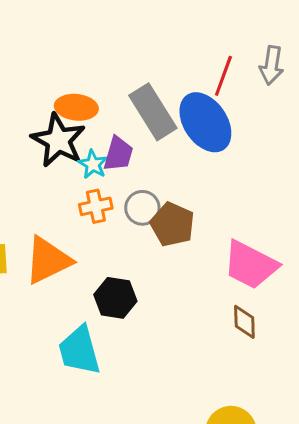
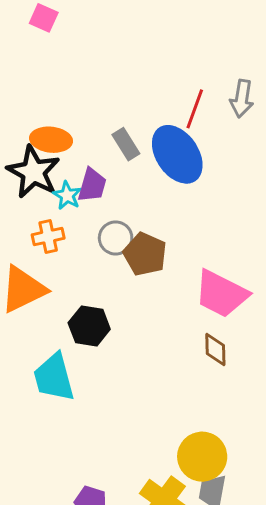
gray rectangle: (153, 112) -> (126, 144), size x0.6
orange cross: (96, 206) -> (48, 237), moved

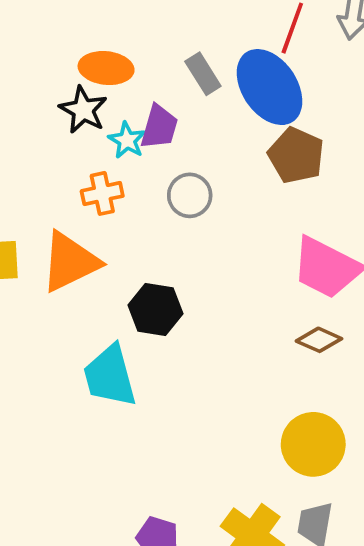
black star: (33, 172) -> (83, 110), size x0.7
brown pentagon: (145, 254) -> (296, 155), moved
brown diamond: (215, 349) -> (319, 340), turned -64
yellow circle: (202, 457) -> (313, 444), moved

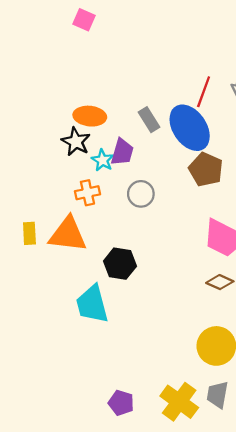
orange triangle: (70, 262) -> (68, 235), turned 33

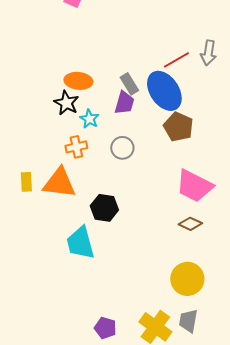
red line: (204, 92) -> (176, 60), turned 40
purple trapezoid: (122, 152) -> (124, 103), moved

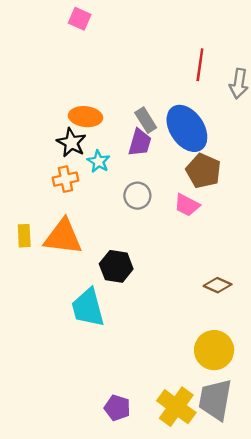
red line: (176, 60) -> (200, 65), moved, turned -52
orange cross: (76, 147) -> (65, 179), moved
pink trapezoid: (194, 186) -> (187, 205), moved, size x0.6
gray trapezoid: (188, 321) -> (215, 400), size x1.5

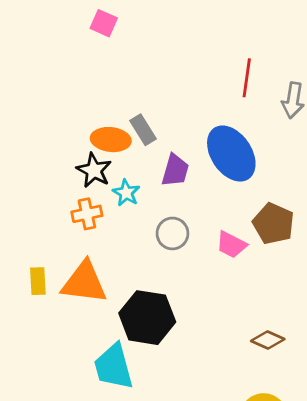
gray rectangle: (146, 120) -> (143, 130), moved
brown pentagon: (203, 171) -> (273, 224), moved
black hexagon: (116, 266) -> (147, 318), size x1.4

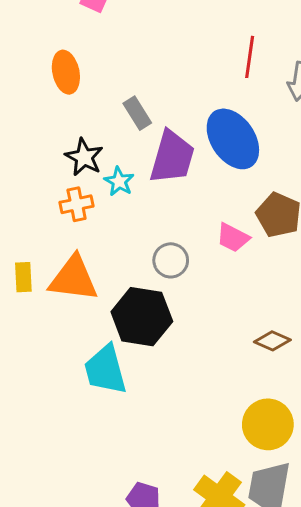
orange ellipse: (111, 140) -> (66, 72), moved, turned 72
purple trapezoid: (175, 170) -> (172, 157), size x1.5
gray circle: (172, 233) -> (171, 260), moved

